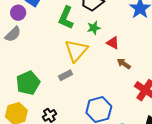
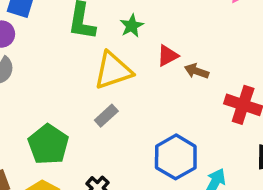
red triangle: (113, 43) -> (168, 56), moved, turned -40
yellow triangle: (76, 51) -> (113, 71), turned 45

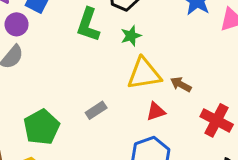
red triangle: (168, 56) -> (156, 112), moved
yellow triangle: (113, 71) -> (144, 74), moved

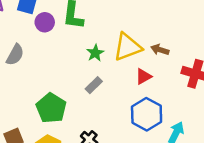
purple circle: (17, 24) -> (45, 22), moved
green star: (131, 36) -> (95, 53), moved

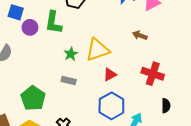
brown arrow: (160, 50) -> (140, 35), moved
gray rectangle: (94, 85) -> (69, 80), turned 56

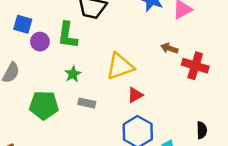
green star: (71, 54) -> (73, 74), moved
red cross: (153, 74) -> (195, 66), moved
green pentagon: (33, 98) -> (44, 105), moved, turned -30

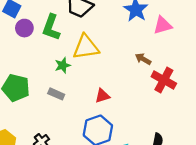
yellow triangle: (120, 66) -> (86, 47), moved
green star: (73, 74) -> (63, 65), moved

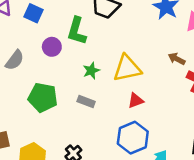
purple circle: (24, 28) -> (52, 47), moved
yellow triangle: (86, 47) -> (127, 68), moved

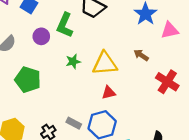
brown arrow: (177, 59) -> (141, 55), moved
gray rectangle: (86, 101) -> (74, 123), moved

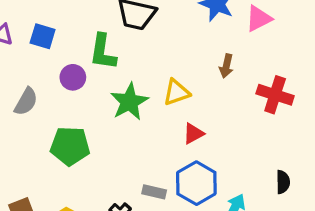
brown arrow: (141, 55) -> (226, 66), turned -96
green star: (73, 61) -> (129, 102), size x1.6
yellow triangle: (105, 64) -> (176, 92), size x0.7

